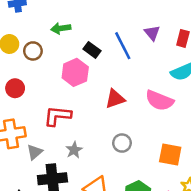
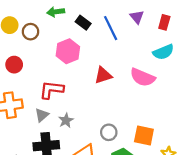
black rectangle: (92, 50) -> (83, 23), moved
gray circle: (122, 143) -> (109, 132), moved
gray triangle: (35, 152) -> (42, 115), moved
orange square: (170, 155) -> (144, 135), moved

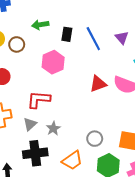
purple triangle: (137, 17) -> (122, 38), moved
black rectangle: (83, 23) -> (67, 34), turned 64
red triangle: (103, 75) -> (98, 84), moved

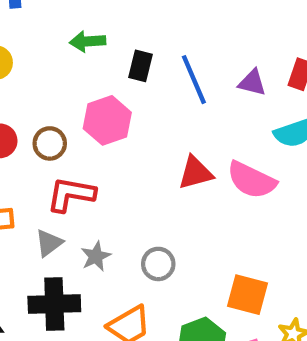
purple triangle: (122, 38) -> (252, 83), turned -40
brown circle: (17, 44) -> (50, 143), moved
gray circle: (95, 139) -> (158, 264), moved

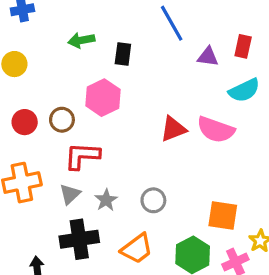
blue line: (194, 80) -> (172, 23), moved

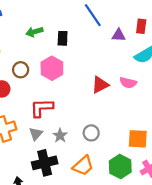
brown circle: (62, 120) -> (21, 70), moved
pink semicircle: (216, 130) -> (128, 83), size x0.7

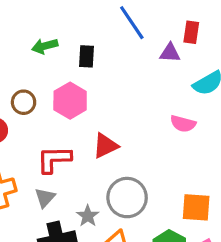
red rectangle: (141, 26) -> (191, 32), moved
red triangle: (100, 85) -> (105, 146), moved
gray circle: (91, 133) -> (127, 198), size x1.6
gray star: (60, 136) -> (88, 216), moved

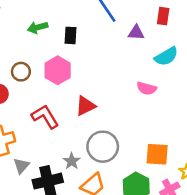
red rectangle: (191, 32) -> (163, 16), moved
red L-shape: (54, 159) -> (45, 117), turned 60
gray triangle: (45, 198) -> (21, 166), moved

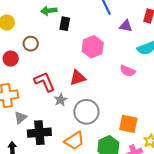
black rectangle: (71, 35) -> (65, 24), moved
pink hexagon: (58, 70) -> (93, 47), moved
gray star: (72, 161) -> (60, 100), moved

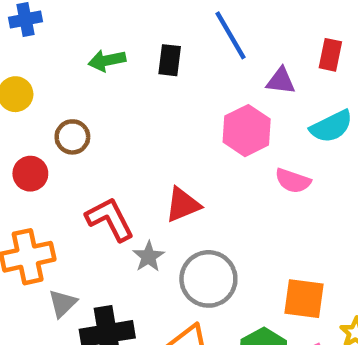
black rectangle: (65, 24) -> (170, 60), moved
pink hexagon: (93, 47) -> (247, 131), moved

